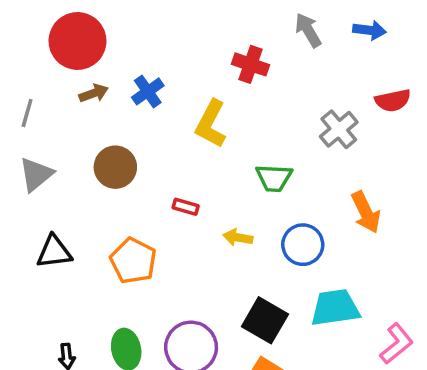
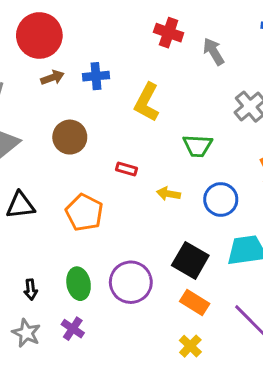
gray arrow: (308, 30) -> (214, 51), moved
red cross: (250, 64) -> (169, 33), moved
blue cross: (148, 91) -> (96, 76), turned 30

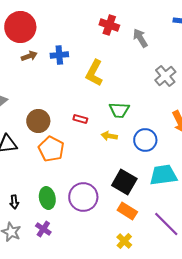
brown circle: (70, 137) -> (38, 121), moved
green trapezoid: (198, 146) -> (119, 110), moved

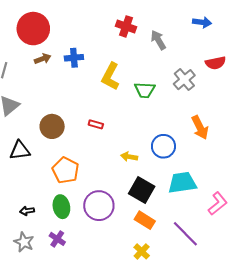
green trapezoid: (119, 110) -> (145, 90), moved
yellow arrow: (109, 136) -> (129, 157), moved
orange pentagon: (51, 149) -> (66, 170), moved
black arrow: (14, 202) -> (27, 211), turned 88

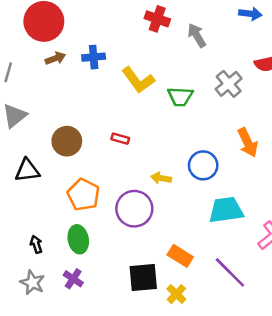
yellow L-shape: (110, 76) -> (138, 80), turned -64
black square: (142, 190) -> (143, 277), moved, turned -35
purple circle: (99, 206) -> (134, 209), moved
black arrow: (27, 211) -> (36, 244), turned 80

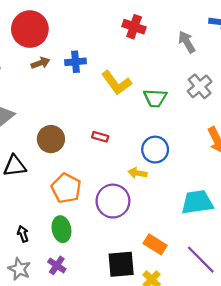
gray arrow: (197, 35) -> (187, 42), moved
blue circle: (203, 165) -> (155, 150), moved

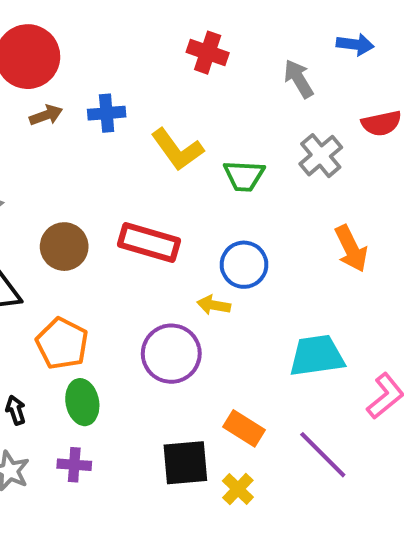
red rectangle: (100, 137) -> (149, 242), size x2.0
orange pentagon: (66, 188) -> (62, 344), moved
purple cross: (57, 265) -> (74, 465), turned -30

